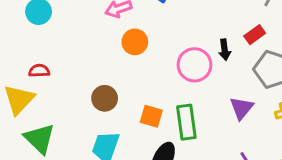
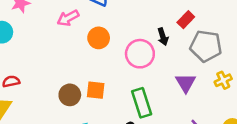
orange circle: (135, 42) -> (99, 38), moved
orange square: (151, 116) -> (96, 90), moved

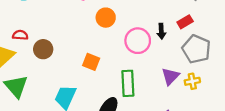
yellow cross: (223, 80) -> (192, 81), moved
brown circle: (70, 95) -> (43, 49), moved

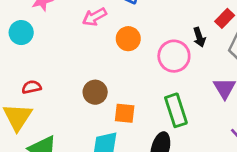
brown circle: (43, 49) -> (95, 92), moved
orange square: (91, 62) -> (125, 113), moved

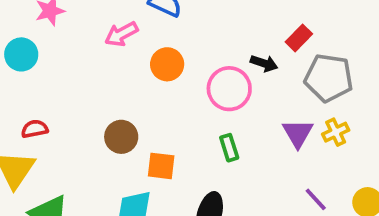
black arrow: (199, 37) -> (264, 63), turned -54
green rectangle: (176, 110) -> (229, 148), moved, size x0.6

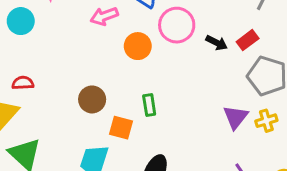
black arrow: (264, 63) -> (217, 43), moved
pink circle: (229, 89) -> (177, 25), moved
green rectangle: (229, 148) -> (149, 105), moved

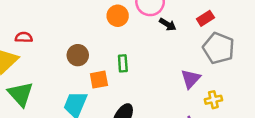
black arrow: (217, 43) -> (168, 24), moved
yellow cross: (266, 121) -> (213, 100), moved
orange square: (121, 128) -> (99, 80), turned -30

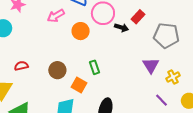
red rectangle: (205, 18) -> (138, 17), moved
red semicircle: (24, 37) -> (21, 66), moved
orange square: (99, 80) -> (79, 85), turned -35

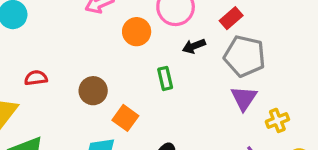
black arrow: (121, 28) -> (194, 46), moved, turned 136
gray pentagon: (166, 36) -> (245, 56), moved
green rectangle: (94, 67) -> (165, 78), moved

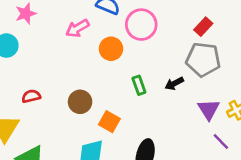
red rectangle: (231, 18) -> (203, 27), moved
black arrow: (194, 46) -> (174, 83), moved
purple triangle: (244, 98) -> (209, 109), moved

